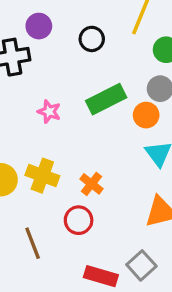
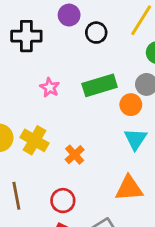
purple circle: (39, 26) -> (69, 15), moved
red circle: (79, 220) -> (63, 201), moved

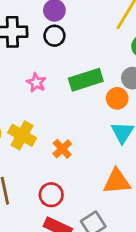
black circle: (96, 33) -> (54, 36), moved

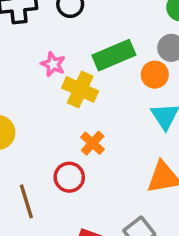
yellow cross: (22, 135) -> (80, 89), moved
red circle: (51, 195) -> (69, 177), moved

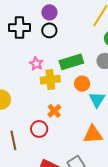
orange circle: (155, 75) -> (82, 84), moved
yellow cross: (80, 89) -> (50, 80), turned -36

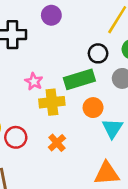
black circle: (49, 30) -> (98, 53), moved
red circle: (39, 129) -> (16, 137), moved

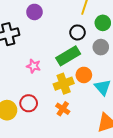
yellow cross: (52, 102) -> (64, 84), moved
red circle: (16, 137) -> (29, 103), moved

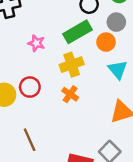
orange circle: (84, 75) -> (106, 42), moved

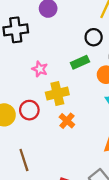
green rectangle: (78, 32) -> (80, 62), size x0.7
yellow cross: (72, 65) -> (57, 94), moved

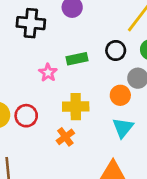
green rectangle: (80, 62) -> (77, 59), moved
yellow cross: (57, 94) -> (76, 107), moved

